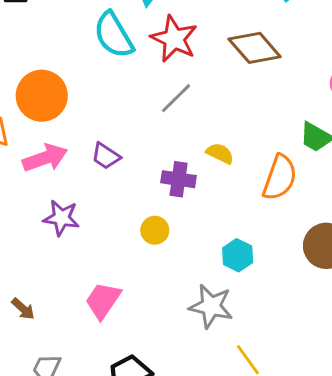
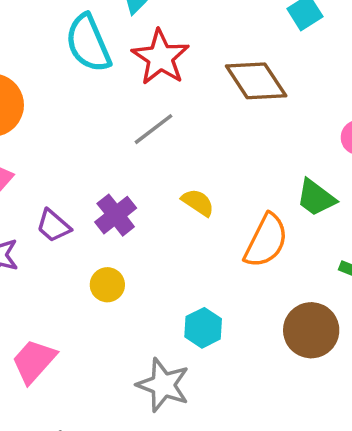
purple trapezoid: (106, 156) -> (53, 226), moved
purple cross: (179, 179) -> (116, 215), moved, turned 36

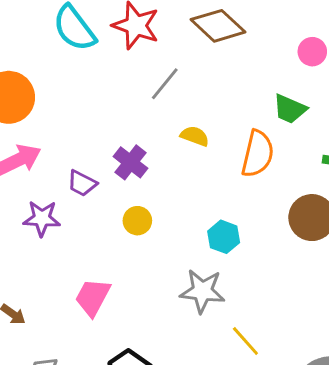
gray line: (154, 129) -> (165, 84), moved

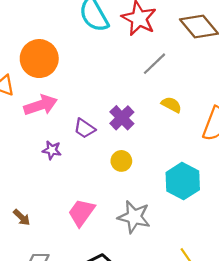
purple star: (42, 218) -> (52, 150), size x0.7
cyan hexagon: (224, 237) -> (183, 181), size x1.5
gray star: (202, 291) -> (134, 217), moved

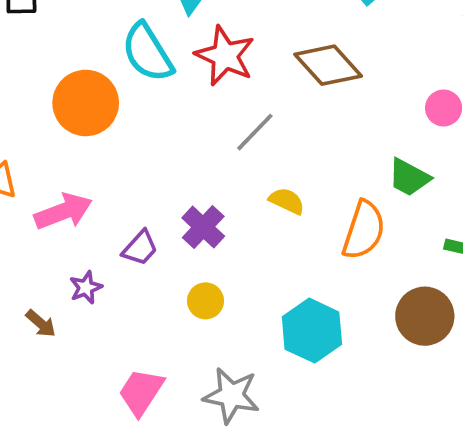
orange circle: (39, 59) -> (86, 103), moved
purple trapezoid: (85, 128) -> (140, 248), turned -80
purple star: (52, 150) -> (86, 287), turned -30
brown arrow: (22, 217) -> (41, 324), moved

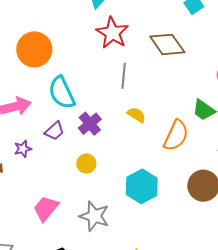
cyan semicircle: (148, 52) -> (62, 93), moved
gray line: (255, 132) -> (124, 76), turned -45

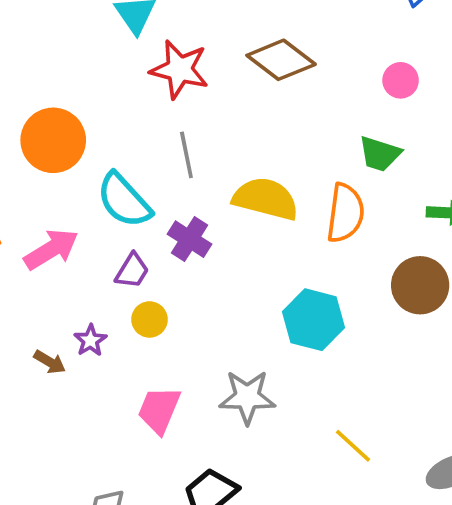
gray line: (124, 76) -> (186, 155), moved
yellow semicircle: (136, 115) -> (266, 199), size x1.8
purple star: (23, 149) -> (90, 340), moved
yellow circle: (86, 164) -> (149, 319), moved

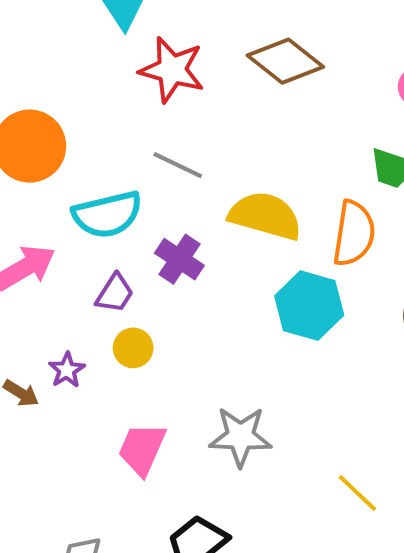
gray line: (186, 155) -> (178, 165), turned -54
cyan semicircle: (124, 200) -> (107, 214), turned -62
cyan hexagon: (313, 320) -> (309, 306), moved

